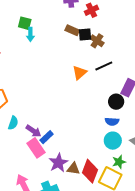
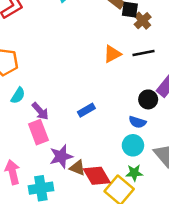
blue rectangle: (47, 137) -> (86, 110), moved
red diamond: (90, 171) -> (97, 176), turned -65

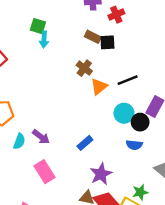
brown cross: (143, 21) -> (84, 68), moved
purple arrow: (40, 111) -> (41, 137), moved
cyan circle: (133, 145) -> (124, 113), moved
purple star: (61, 156) -> (101, 174), moved

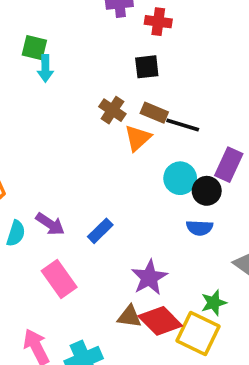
red cross: (116, 15) -> (158, 22), turned 35
brown rectangle: (93, 37) -> (154, 113), moved
black line: (128, 80) -> (183, 125), turned 42
blue rectangle: (85, 143) -> (100, 231), moved

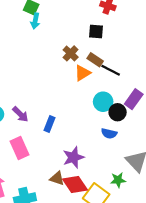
blue rectangle: (100, 231) -> (49, 124), turned -35
green star: (214, 303) -> (118, 180), moved

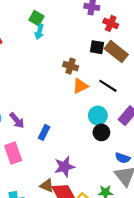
brown cross: (71, 53) -> (71, 66), turned -32
brown rectangle: (95, 60) -> (116, 52), moved, size x1.5
black circle: (118, 112) -> (101, 132), moved
blue semicircle: (109, 133) -> (123, 158), moved

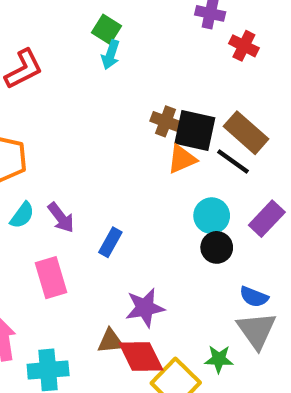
black square: (97, 47) -> (195, 130), moved, size x1.5
brown rectangle: (116, 52) -> (246, 133), moved
brown triangle: (47, 186) -> (111, 341), turned -32

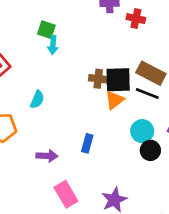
cyan semicircle: (22, 215) -> (37, 99), moved
purple arrow: (61, 218) -> (47, 156), turned -36
blue rectangle: (110, 242) -> (87, 143), moved
pink rectangle: (51, 278) -> (66, 194), moved

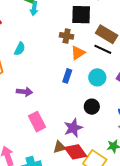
black square: (118, 80) -> (81, 15), moved
blue rectangle: (87, 143) -> (67, 76), moved
black circle: (150, 150) -> (92, 107), moved

